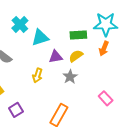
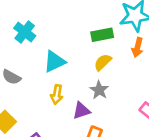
cyan triangle: (40, 38) -> (54, 62), moved
purple triangle: (56, 57) -> (81, 111), moved

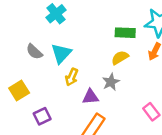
cyan triangle: (54, 62) -> (61, 53), moved, turned -35

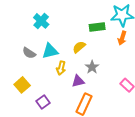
cyan triangle: (61, 53) -> (50, 51), turned 42
yellow semicircle: (120, 58) -> (79, 47), moved

